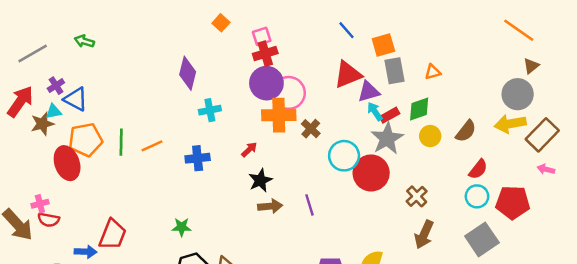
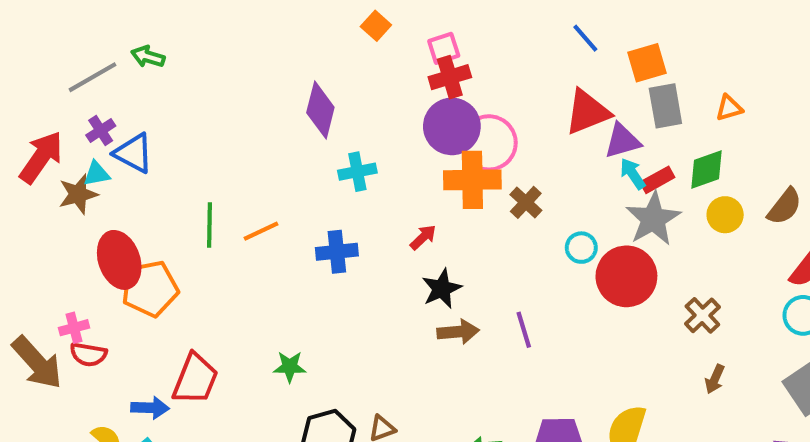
gray line: (33, 54) -> (92, 77), moved
orange pentagon: (86, 140) -> (150, 289), moved
cyan circle: (344, 156) -> (581, 248), size x0.6
green star: (182, 227) -> (290, 367), moved
brown arrow: (424, 235) -> (715, 379), size x0.6

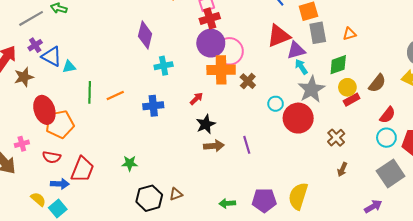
cyan triangle: (97, 174) -> (69, 67), moved
red rectangle: (657, 180) -> (352, 100), moved
red semicircle: (88, 354) -> (52, 157), moved

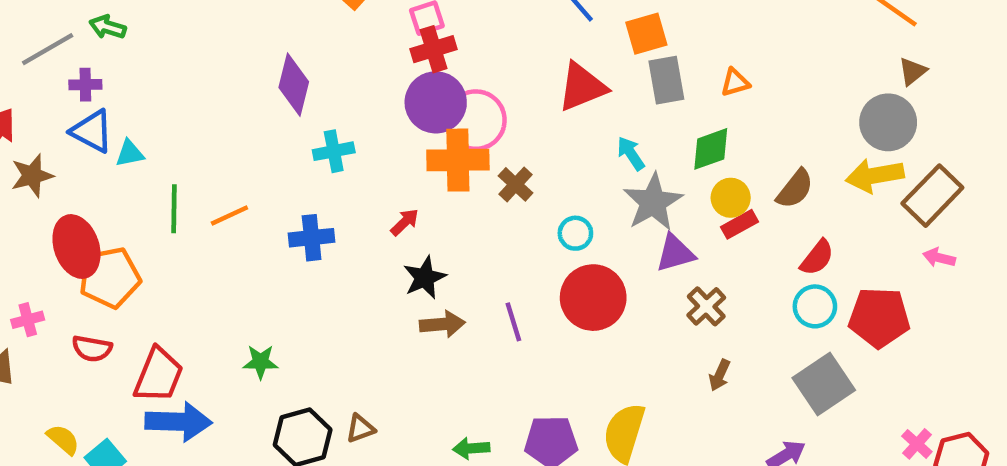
purple cross: (35, 45) -> (85, 85), moved, turned 32
purple triangle: (296, 50) -> (675, 253), moved
red circle: (298, 118) -> (593, 298), moved
blue arrow: (60, 184) -> (178, 422), moved, size x1.6

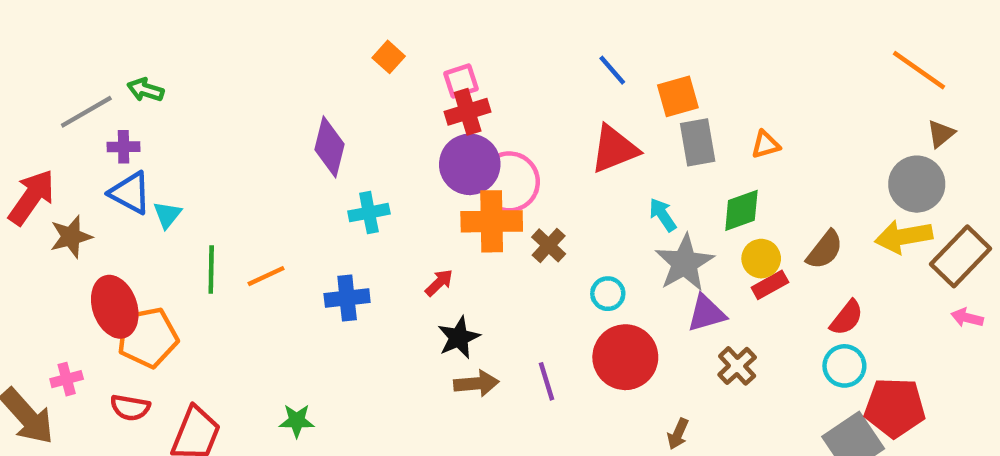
cyan triangle: (130, 153) -> (167, 215), turned -40
red pentagon: (879, 317) -> (895, 408), moved
brown arrow: (720, 375) -> (678, 434), moved

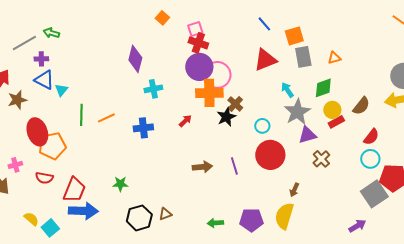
red cross: (468, 112) -> (198, 43), turned 36
black star: (459, 337) -> (226, 117), moved

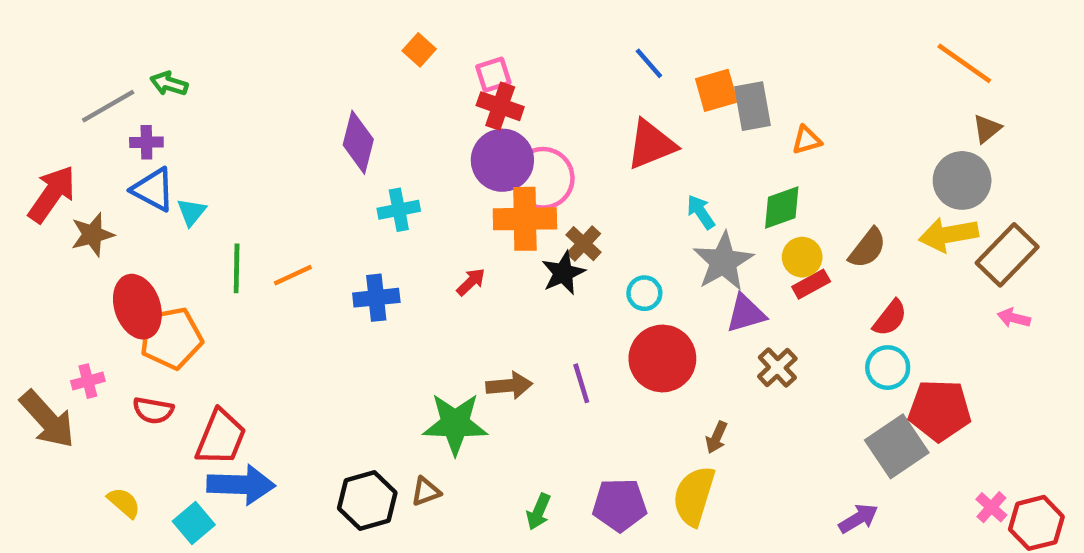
gray rectangle: (303, 57) -> (753, 106), moved
green star: (120, 184) -> (455, 424), moved, size x1.8
green arrow: (215, 223) -> (538, 512), turned -63
cyan square: (50, 228) -> (194, 523), moved

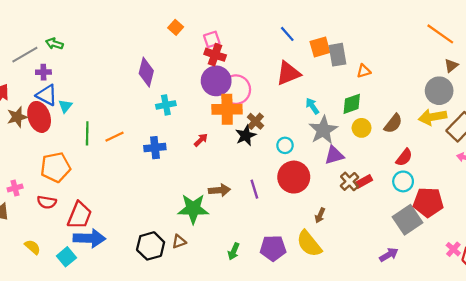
red rectangle: (811, 284) -> (364, 181), moved
red ellipse: (137, 307) -> (39, 117), moved
yellow semicircle: (694, 496) -> (309, 244), turned -56

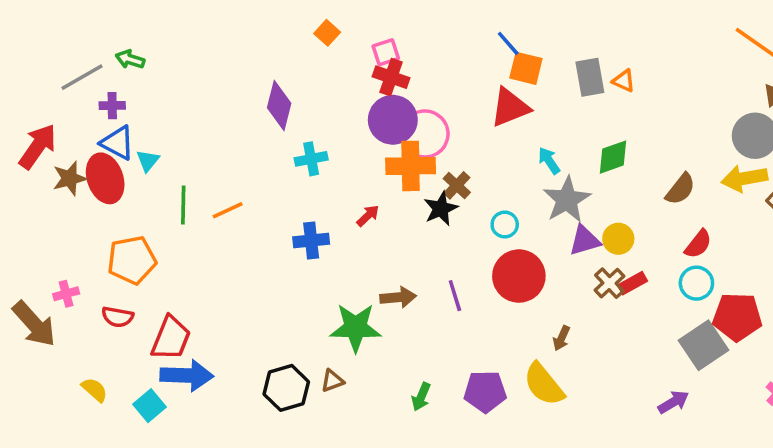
orange square: (320, 47) -> (526, 68), moved, turned 30
orange triangle: (364, 71) -> (624, 81), moved, turned 40
yellow circle: (362, 128) -> (618, 239), moved
blue cross: (155, 148) -> (311, 241), moved

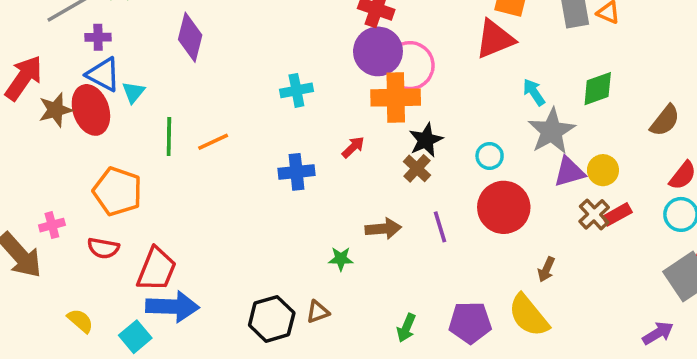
purple diamond: (279, 106) -> (190, 37), moved
brown cross: (457, 185) -> (417, 168), moved
orange pentagon: (132, 260) -> (118, 191), turned 30
green star: (356, 328) -> (341, 259), size x0.5

